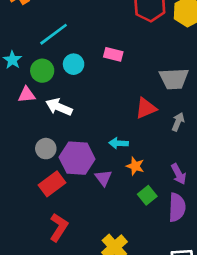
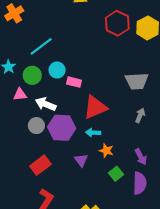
pink rectangle: (113, 54) -> (74, 82), moved
red triangle: (146, 108) -> (95, 107), moved, size x1.4
gray circle: (46, 149) -> (36, 126), moved
purple hexagon: (77, 158) -> (62, 128), moved

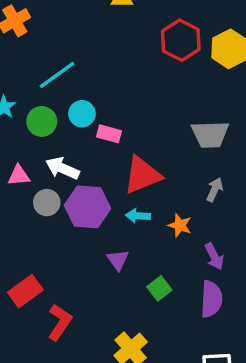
pink triangle: (20, 94) -> (19, 176), moved
orange star: (106, 151) -> (180, 225), moved
red rectangle: (40, 165) -> (25, 291), moved
green square: (116, 174) -> (159, 288), moved

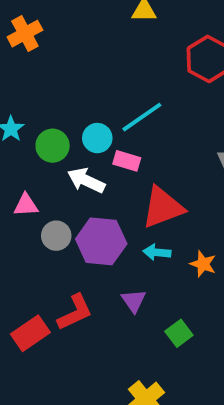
cyan line: (57, 75) -> (142, 117), moved
white arrow: (62, 168) -> (86, 180), moved
red L-shape: (60, 322) -> (75, 312), moved, turned 30

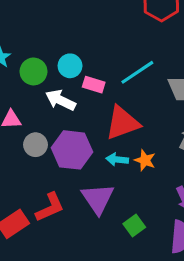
cyan line: (142, 117) -> (137, 72), moved
orange star: (203, 264) -> (145, 160), moved
purple triangle: (134, 301) -> (98, 199), size x1.6

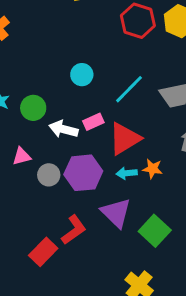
cyan circle: (70, 66) -> (82, 75), moved
pink rectangle: (94, 85) -> (93, 122), moved, turned -30
green square: (134, 226) -> (155, 231), size x1.5

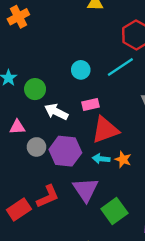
cyan line: (129, 89) -> (120, 67), moved
pink rectangle: (93, 122) -> (90, 104), moved

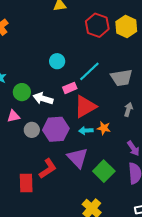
cyan line: (120, 67) -> (89, 71), moved
green circle: (35, 89) -> (22, 92), moved
red rectangle: (19, 209) -> (26, 183), turned -48

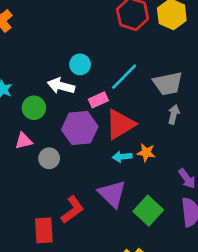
white arrow: (43, 99) -> (61, 86), moved
gray arrow: (128, 109) -> (174, 114), moved
purple hexagon: (56, 129) -> (80, 128), moved

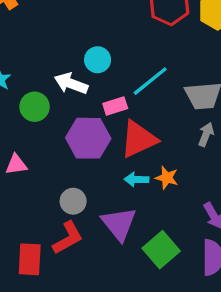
pink triangle: (24, 141) -> (16, 165), moved
gray circle: (49, 158) -> (73, 201), moved

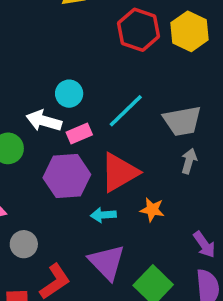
pink rectangle: (115, 106) -> (79, 134), moved
cyan arrow: (136, 179) -> (103, 215), moved
gray circle: (73, 201) -> (24, 244), moved

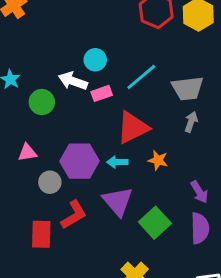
purple hexagon: (67, 176) -> (79, 161), moved

